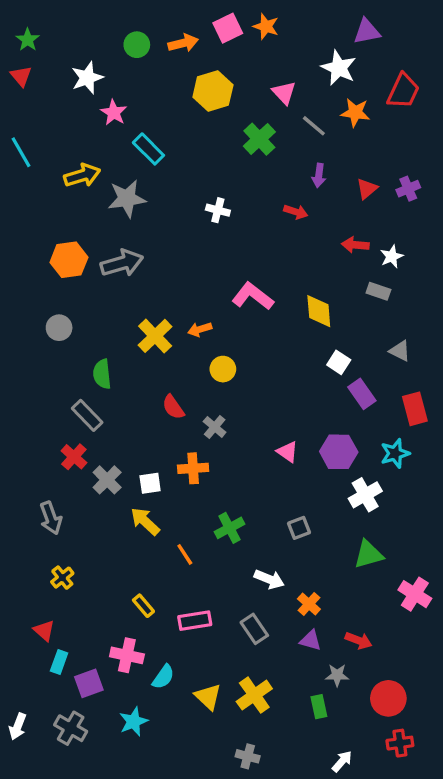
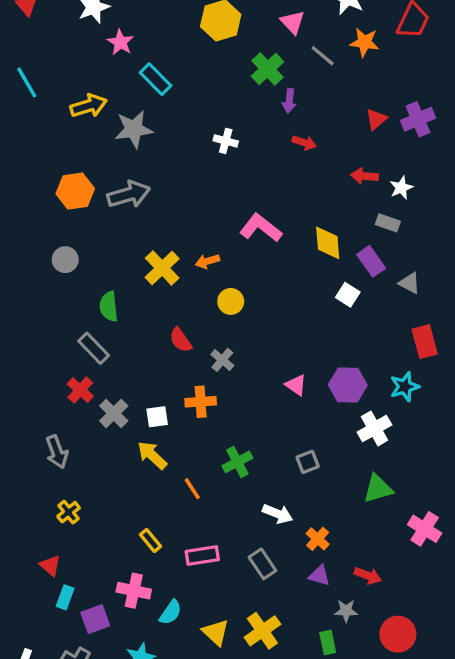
purple arrow: (319, 175) -> (289, 101), moved
purple cross: (408, 189) -> (418, 119), size x1.4
purple rectangle: (362, 394) -> (371, 261), moved

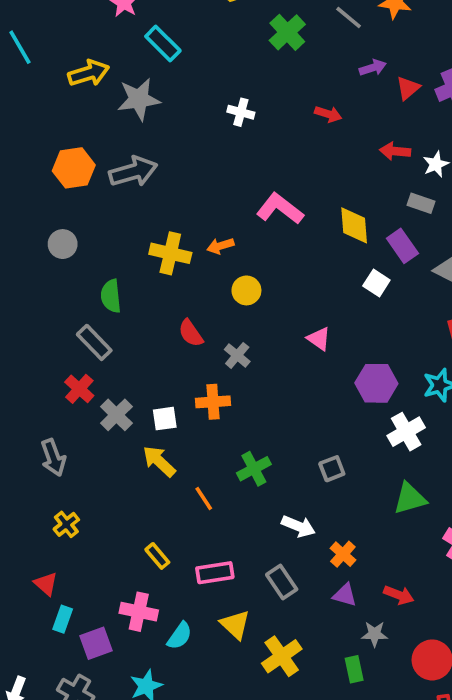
purple arrow: (289, 101) -> (373, 68), moved, turned -115
yellow cross: (162, 268) -> (170, 253), turned -33
pink triangle: (296, 385) -> (319, 339), moved
yellow triangle: (216, 632) -> (235, 625), moved

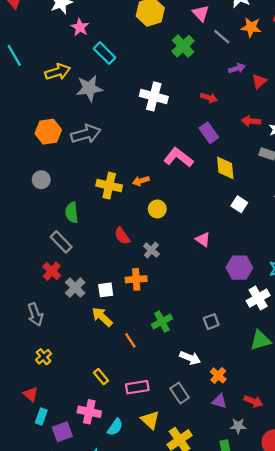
white cross: (241, 112) -> (154, 96), size x1.6
purple rectangle: (402, 246) -> (209, 133), moved

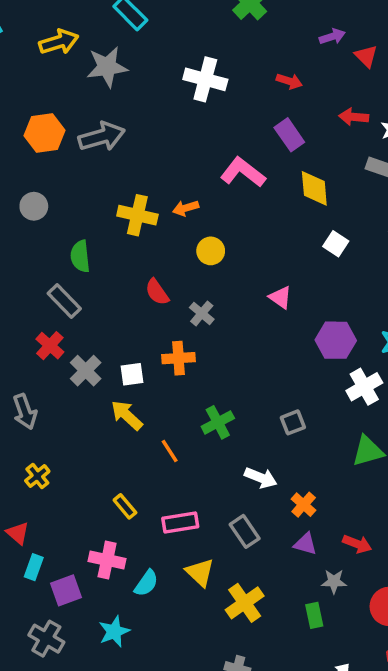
red triangle: (259, 81) -> (366, 56), turned -35

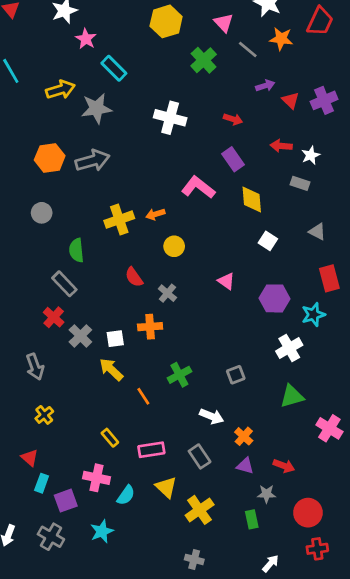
yellow cross: (137, 215) -> (119, 220), turned -32
purple hexagon: (336, 340) -> (275, 298), moved

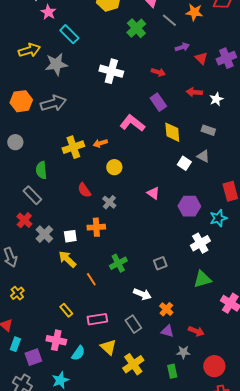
gray rectangle: (300, 183) -> (208, 130), moved
gray triangle: (317, 232) -> (203, 156), moved

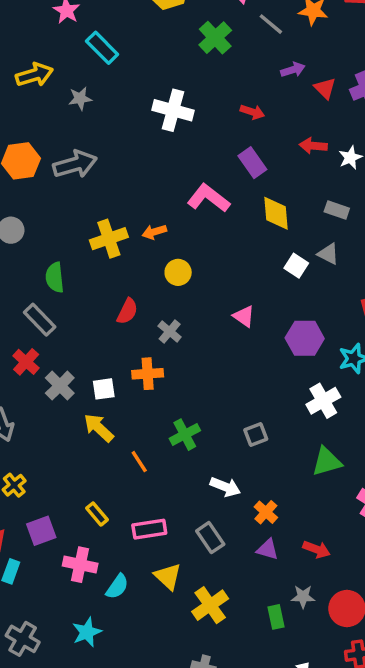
gray star: (56, 64) -> (80, 98), size x0.6
red semicircle: (84, 190) -> (127, 311), turned -119
gray star: (183, 352) -> (303, 597), moved
purple square: (33, 357) -> (41, 531), moved

